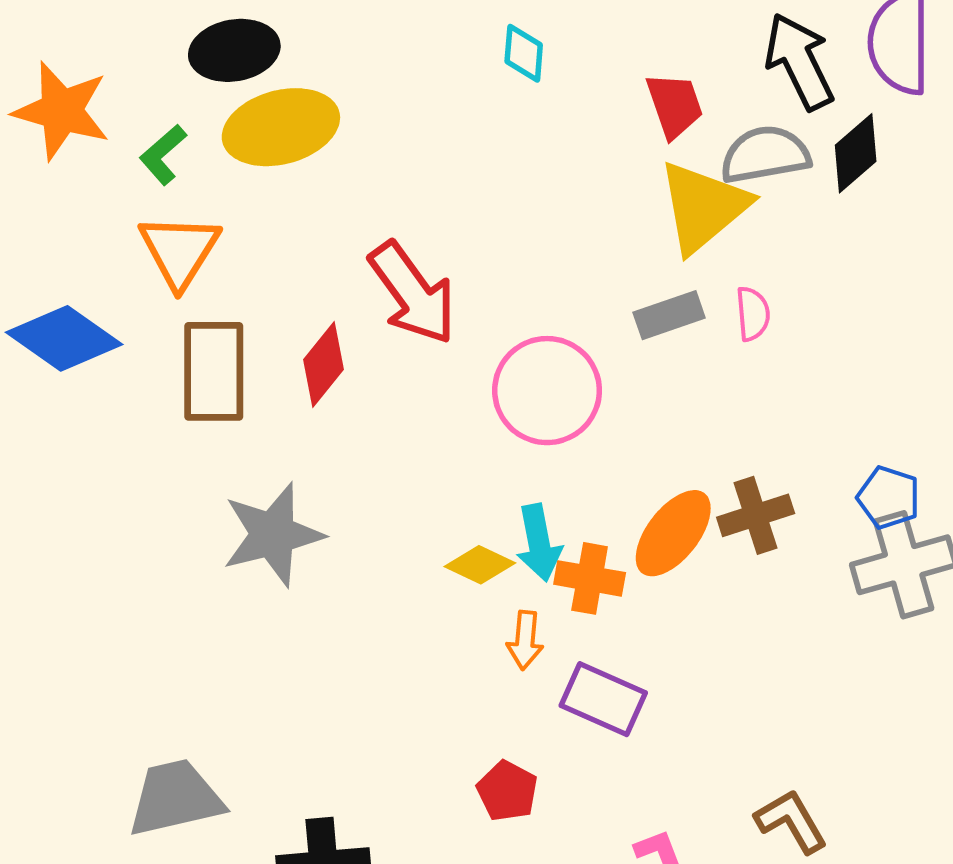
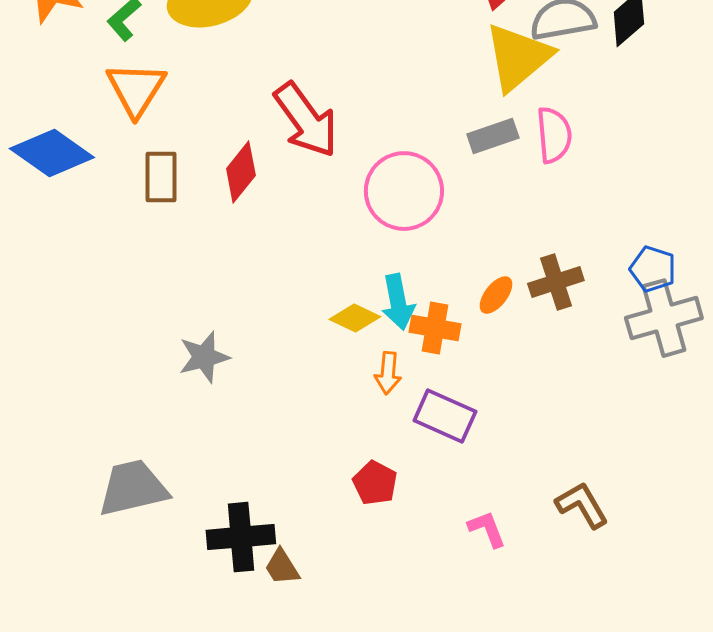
pink semicircle: (753, 314) -> (554, 135), size x1.4
brown rectangle: (214, 371) -> (161, 177), size x0.7
orange ellipse: (673, 533) -> (496, 295), size x0.6
gray star: (273, 535) -> (204, 357), moved, size x0.7

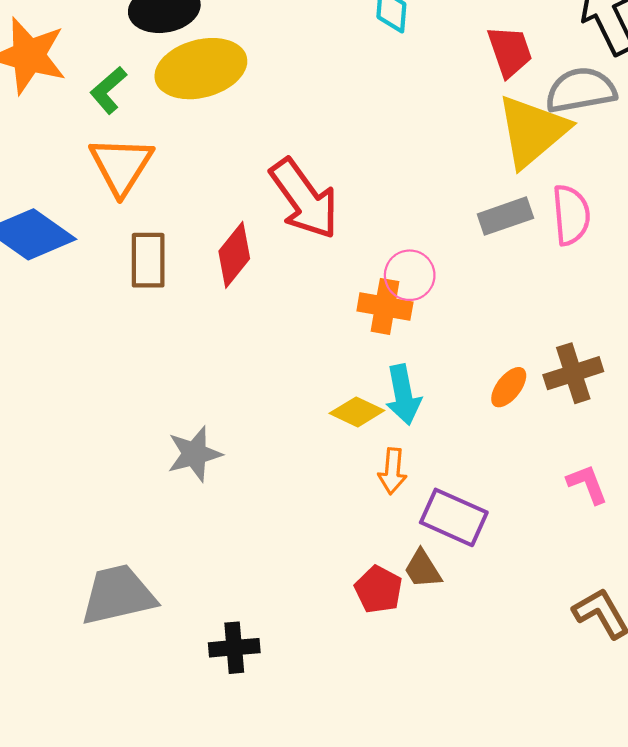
pink circle: (404, 191) -> (410, 275), size x0.6
orange cross: (435, 328) -> (385, 306), moved
pink L-shape: (487, 529) -> (587, 484), moved
black cross: (241, 537) -> (234, 648), size x0.7
brown trapezoid: (282, 567) -> (423, 569), moved

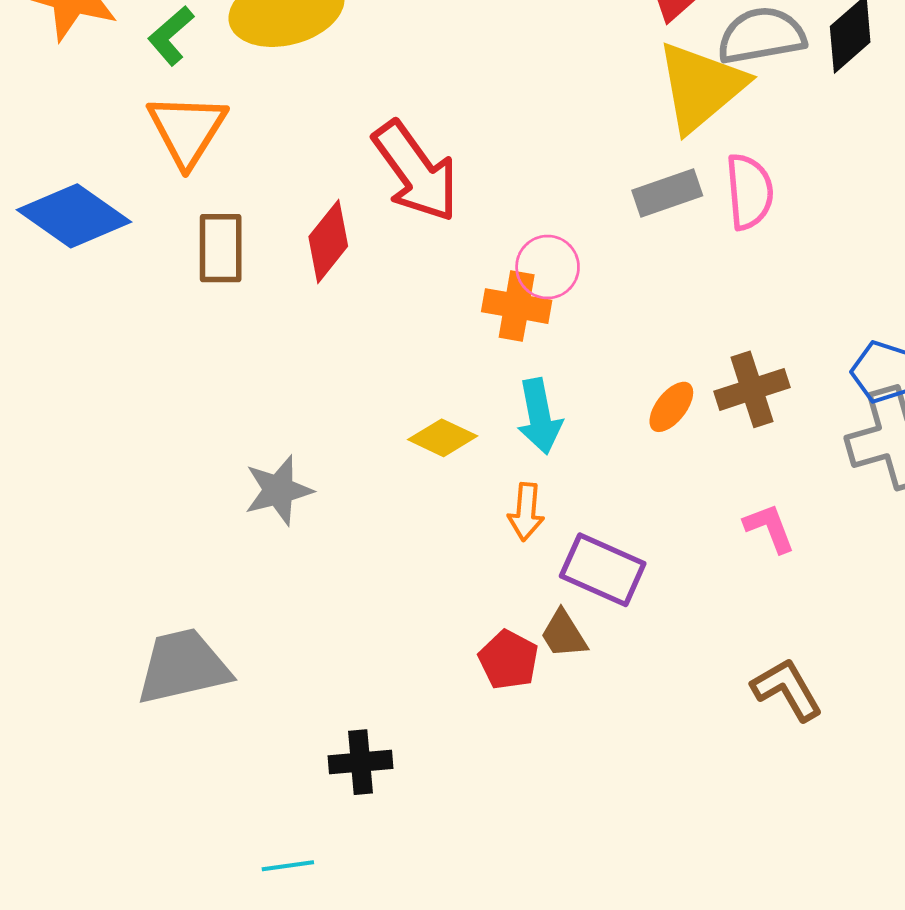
yellow diamond: (357, 412) -> (443, 438), moved
black cross: (234, 648) -> (361, 762), moved

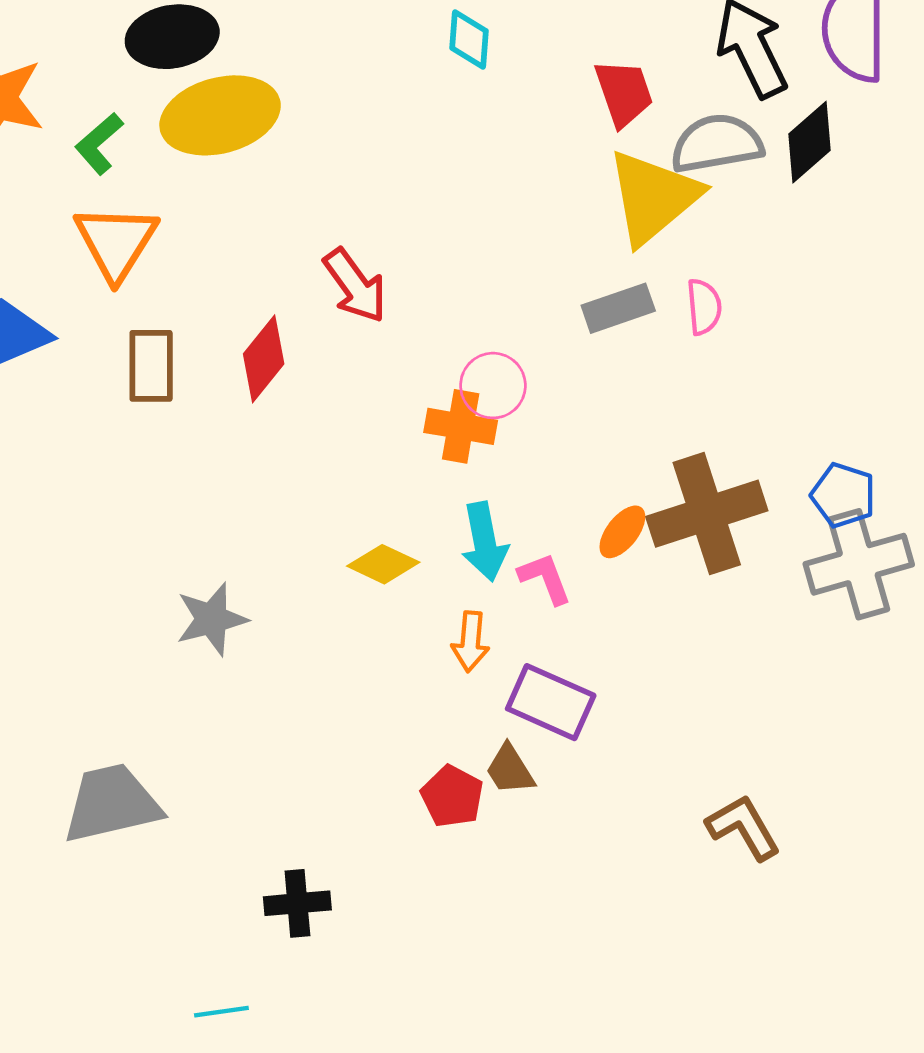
red arrow: (416, 171) -> (355, 286), size x0.7
pink semicircle: (749, 192) -> (704, 307), size x0.7
brown cross: (752, 389) -> (707, 514), size x1.5
pink L-shape: (770, 528) -> (545, 578), moved

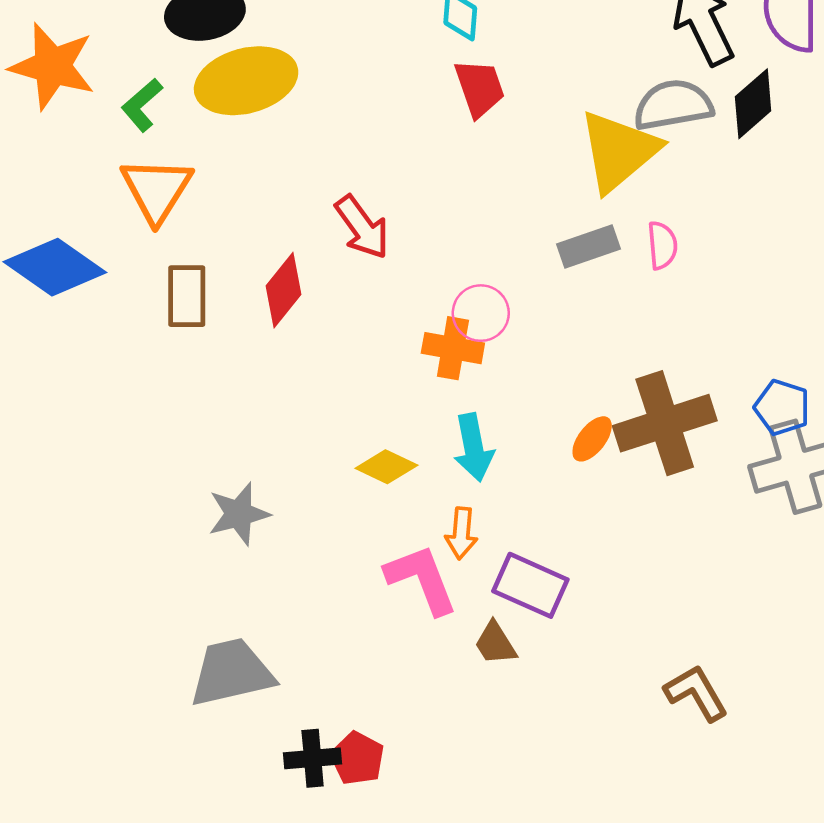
red trapezoid: (624, 93) -> (480, 88), moved
pink L-shape: (545, 578) -> (421, 579), moved, size x1.6
red pentagon: (452, 796) -> (357, 758), moved
gray trapezoid: (112, 803) -> (232, 672), moved

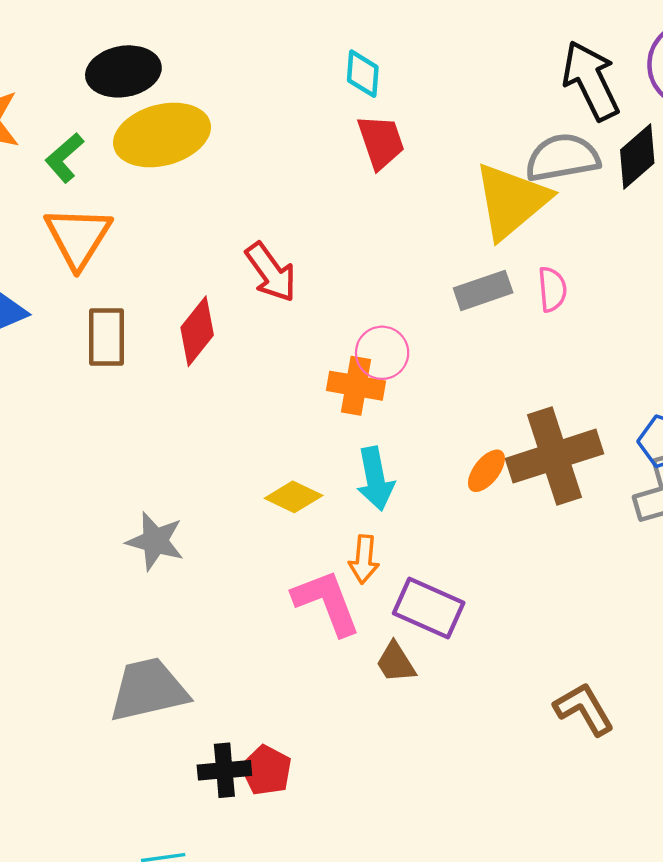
gray star: (239, 514) -> (155, 541), turned 30

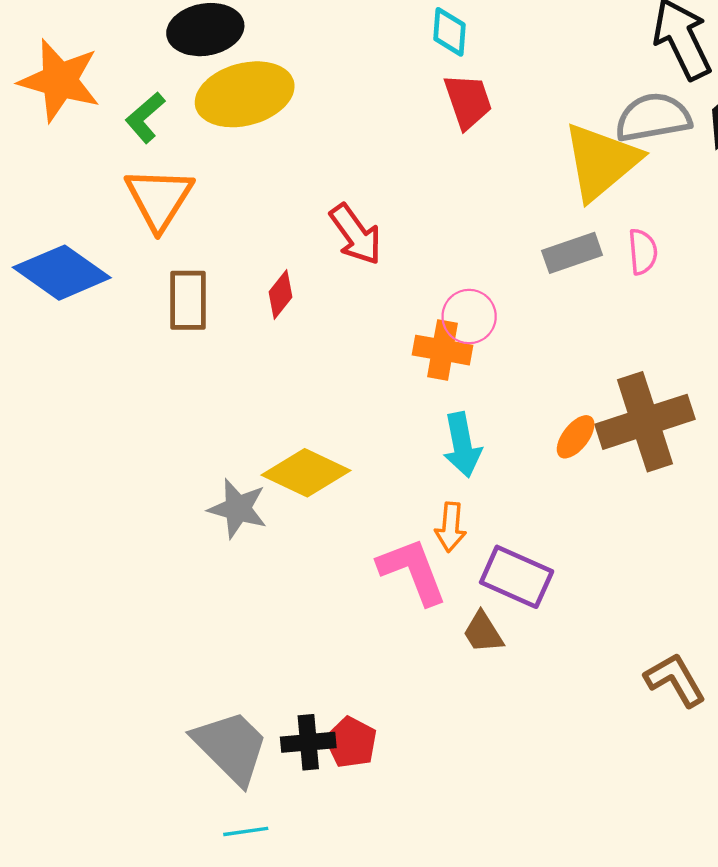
red diamond: (197, 331) -> (281, 294), size x0.7
yellow diamond: (294, 497) -> (306, 473), moved, size x1.5
gray trapezoid: (148, 690) -> (231, 747), moved, turned 58

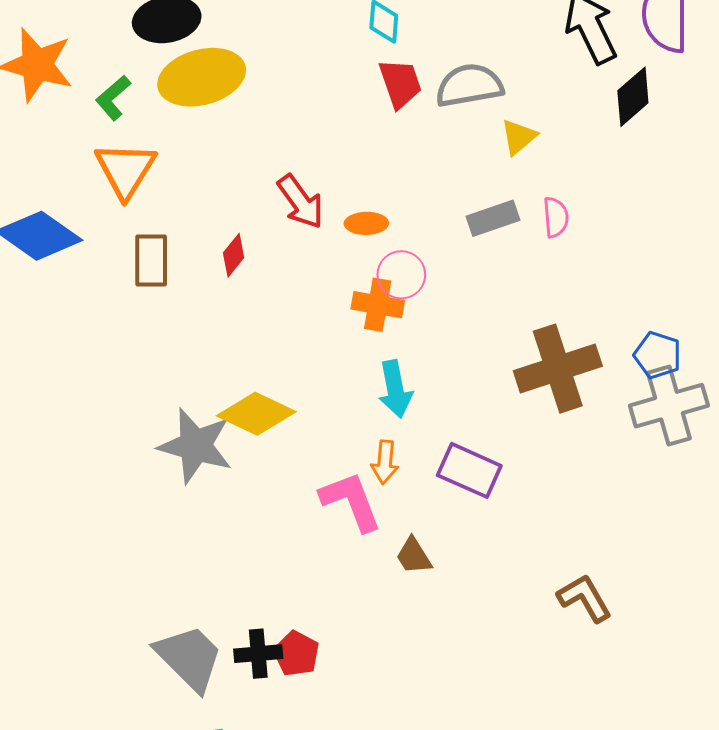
gray semicircle: (653, 117) -> (469, 85), moved
yellow triangle: (601, 161) -> (519, 137), size x0.5
orange ellipse: (576, 437) -> (366, 223), moved, turned 51
gray star: (238, 509) -> (195, 446), size x1.4
purple rectangle: (517, 577) -> (469, 470), moved

